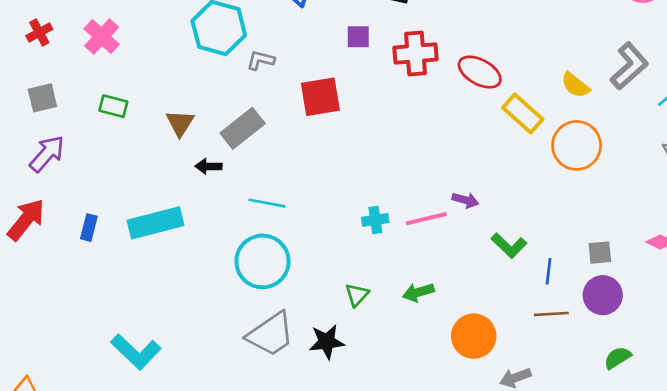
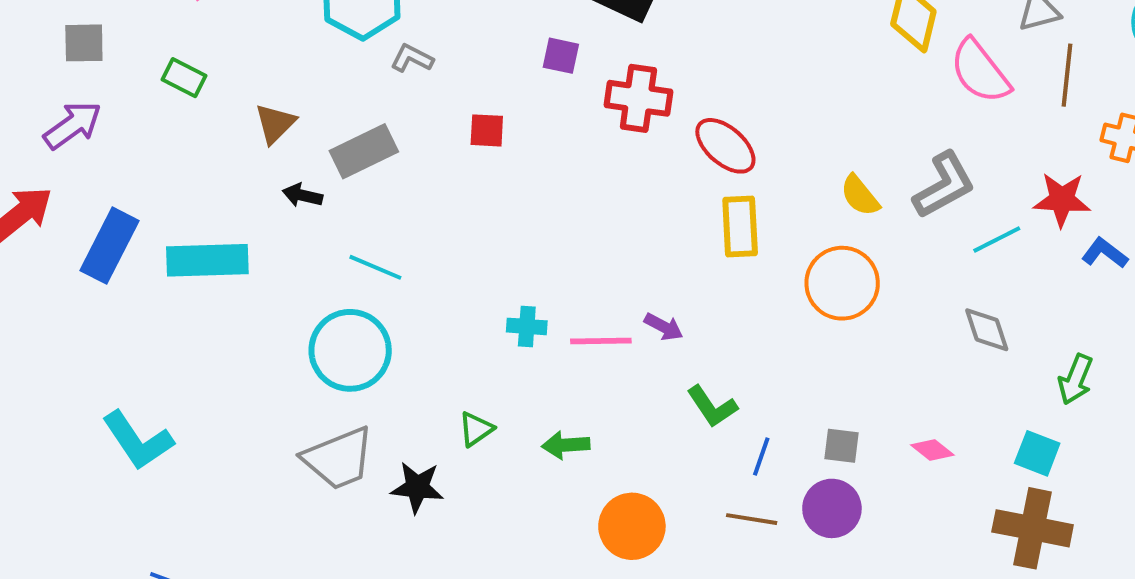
red square: (320, 97) -> (487, 130), size x0.6
yellow rectangle: (523, 113) -> (740, 226), moved, turned 33
blue rectangle: (89, 228) -> (110, 246), size x1.8

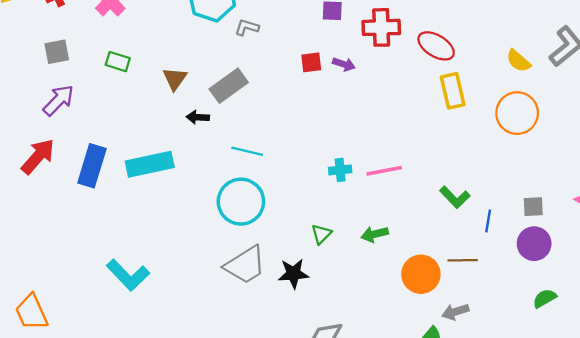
red square: (487, 130) -> (311, 62), moved
purple arrow: (664, 327) -> (344, 64), moved
brown line: (752, 519) -> (463, 260), moved

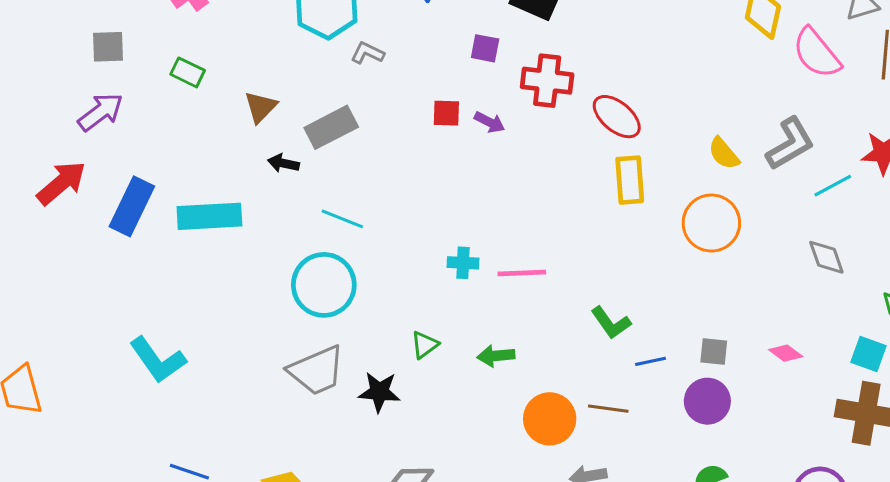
blue line: (488, 221) -> (651, 361), turned 60

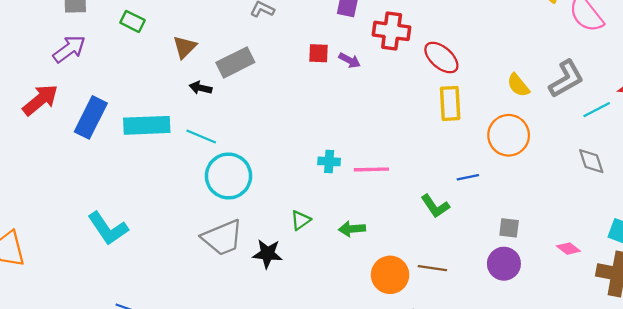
cyan line: (342, 219) -> (201, 137), moved
pink diamond: (786, 353) -> (568, 249), moved
blue line: (651, 361) -> (468, 177), moved

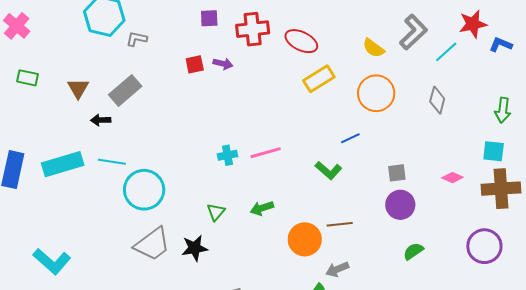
yellow rectangle: (450, 103) -> (319, 79), turned 76
gray diamond: (591, 161) -> (437, 100), moved, turned 48

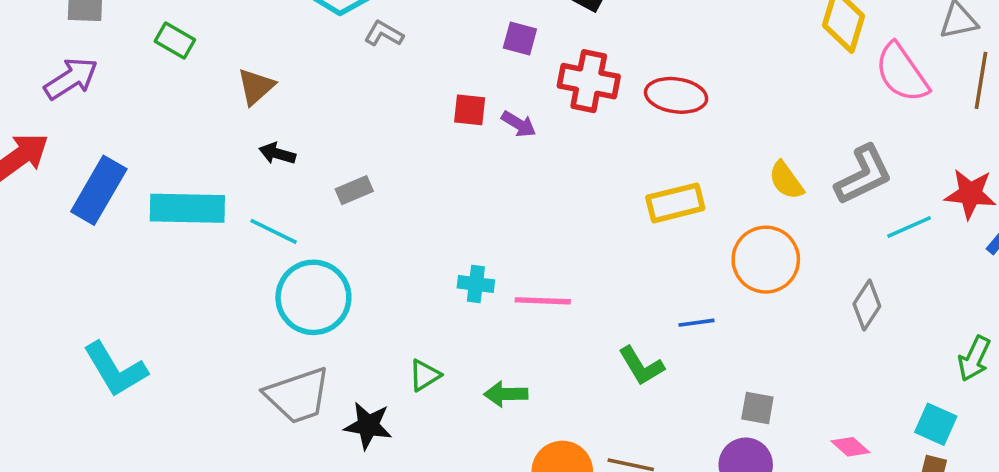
red ellipse: (301, 41) -> (676, 95), moved, turned -36
gray rectangle: (125, 91) -> (354, 190), moved, size x0.6

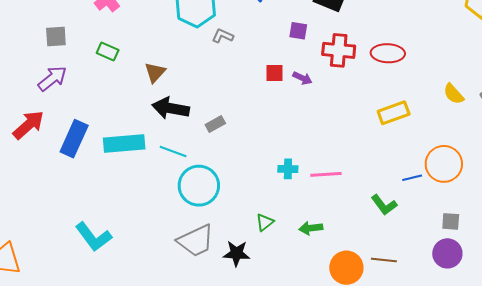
black arrow: (277, 154) -> (171, 108), size x1.8
orange circle: (766, 260) -> (444, 164), moved

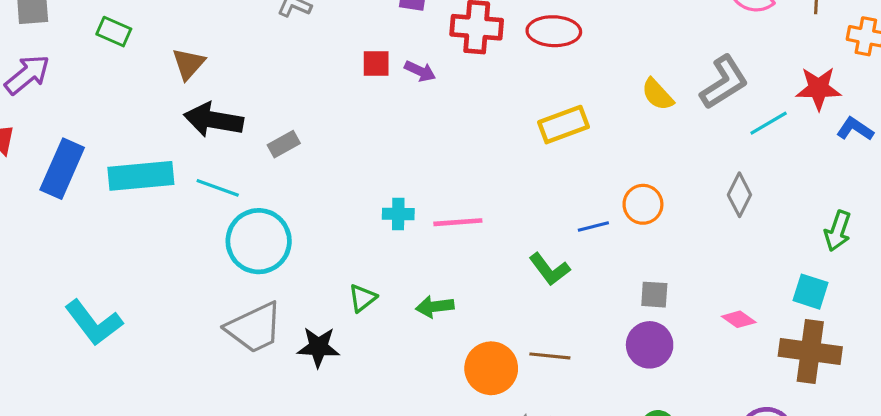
orange circle: (444, 164) -> (643, 204), size x0.7

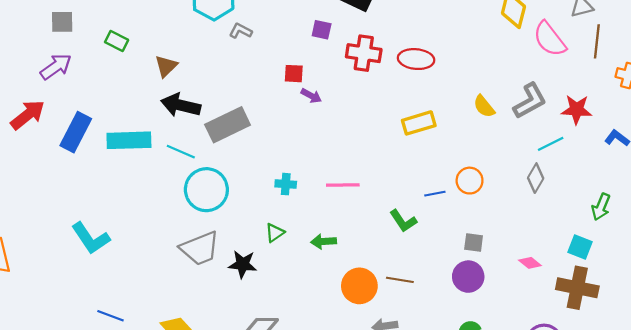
purple arrow: (420, 71) -> (311, 96), moved
red star: (818, 88) -> (577, 110), moved
cyan line: (769, 123) -> (551, 144), moved
gray rectangle: (284, 144) -> (228, 125), size x2.0
cyan cross: (398, 214) -> (286, 184), moved

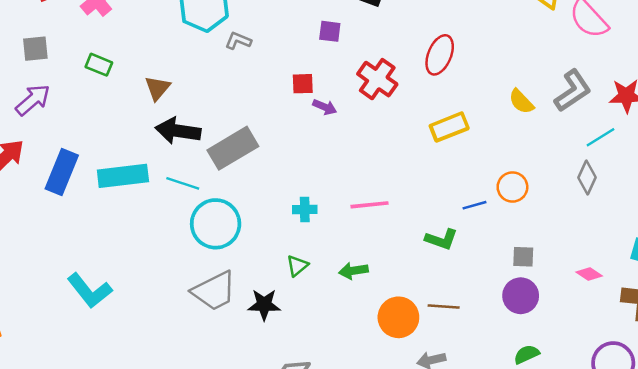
red cross: (364, 53) -> (377, 79), moved, turned 32
red ellipse: (416, 59) -> (440, 55), turned -68
green L-shape: (403, 221) -> (441, 239), turned -32

